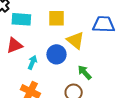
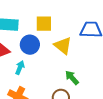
blue circle: (57, 54) -> (30, 45), moved

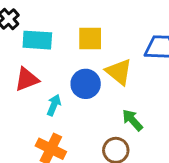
blue circle: (30, 45) -> (86, 84), moved

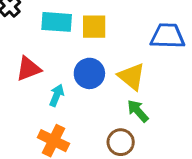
cyan rectangle: (37, 40) -> (57, 22), moved
yellow triangle: (119, 72) -> (132, 77), moved

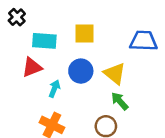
cyan rectangle: (57, 22) -> (44, 41), moved

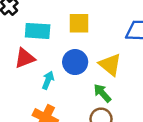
green arrow: (120, 101) -> (102, 93), moved

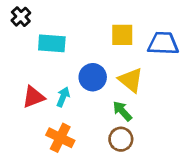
yellow square: (79, 23) -> (122, 35), moved
red triangle: (25, 58) -> (34, 97), moved

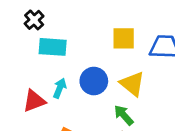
black cross: (21, 17) -> (34, 20), moved
cyan arrow: (63, 97) -> (60, 88), moved

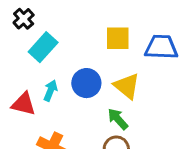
cyan rectangle: (53, 47) -> (43, 47), turned -52
red triangle: (34, 101) -> (24, 104), turned 35

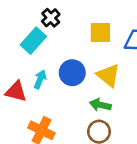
black cross: (24, 19) -> (51, 18), moved
green arrow: (118, 119) -> (100, 105), turned -35

